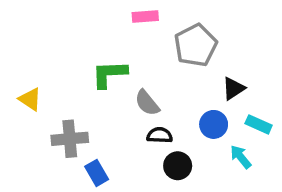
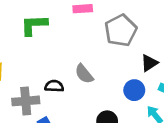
green L-shape: (109, 74) -> (34, 25), moved
black semicircle: (160, 135) -> (54, 86), moved

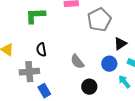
gray semicircle: (84, 74) -> (77, 62), moved
black semicircle: (54, 86) -> (41, 50), moved, turned -104

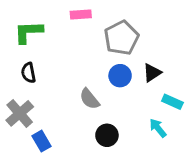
black semicircle: (41, 50) -> (28, 73), moved
blue circle: (109, 64) -> (120, 76), moved
gray cross: (29, 72) -> (20, 113), turned -36

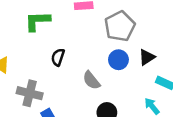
black semicircle: (28, 73) -> (58, 57), moved, turned 30
gray cross: (20, 113) -> (30, 93), turned -35

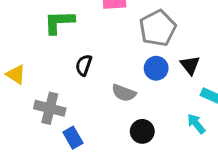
black triangle: (147, 57) -> (190, 65), turned -36
gray semicircle: (91, 80) -> (124, 93), turned -30

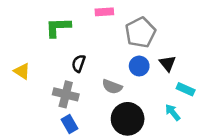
gray cross: (50, 108) -> (66, 94), moved
black circle: (142, 131) -> (128, 119), size x1.6

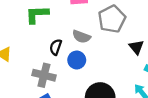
blue circle: (139, 66) -> (77, 60), moved
gray semicircle: (112, 87) -> (81, 37), moved

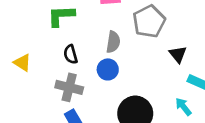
gray semicircle: (81, 37) -> (113, 42), turned -102
black semicircle: (56, 47) -> (71, 54), moved, turned -35

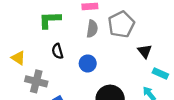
gray semicircle: (113, 42) -> (92, 29), moved
gray cross: (69, 87) -> (36, 81), moved

